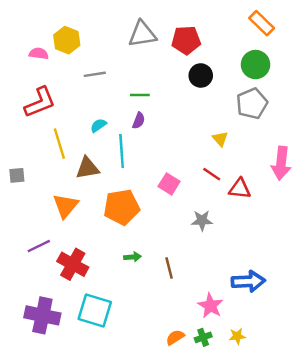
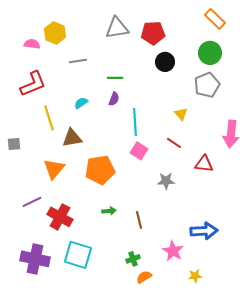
cyan line: (122, 151) -> (135, 122), moved
red triangle: (240, 189) -> (204, 164), moved
green cross: (203, 337) -> (133, 259), moved

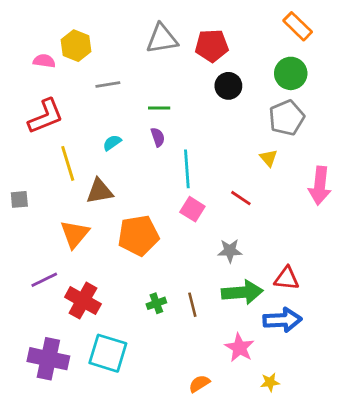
purple semicircle: (114, 99) -> (158, 137), turned -40
yellow triangle: (181, 114) -> (269, 158), moved
red triangle: (204, 164) -> (287, 278), moved
green arrow: (109, 211) -> (242, 292), moved, size x2.0
green cross: (133, 259) -> (156, 303), moved

